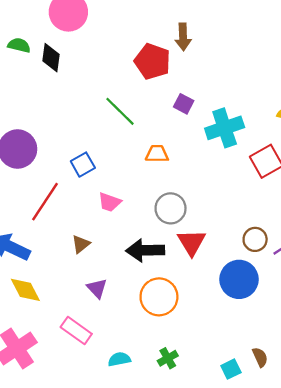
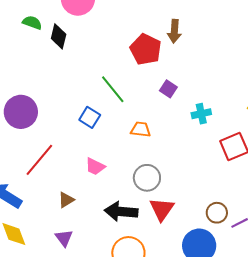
cyan cross: (225, 128) -> (201, 114), size x0.6
blue square: (83, 165) -> (90, 117), moved, turned -35
purple triangle: (97, 288) -> (64, 238), moved

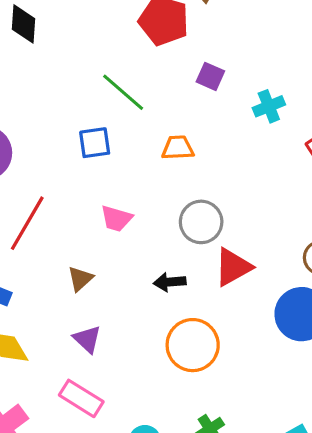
blue square: (90, 117) -> (95, 143), turned -30
red triangle: (162, 209) -> (233, 267), turned 36
black arrow: (121, 212) -> (170, 282), size x0.6

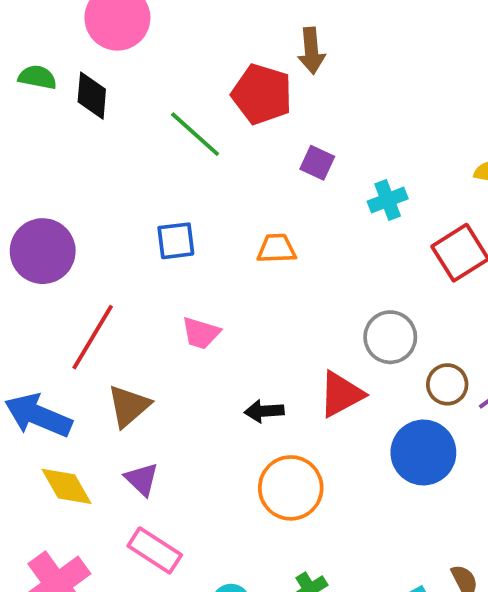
green line: (123, 92) -> (195, 134), moved
gray circle: (201, 222) -> (390, 337), moved
brown triangle: (80, 279) -> (129, 406), moved, size x1.4
purple triangle: (87, 339) -> (142, 479), moved

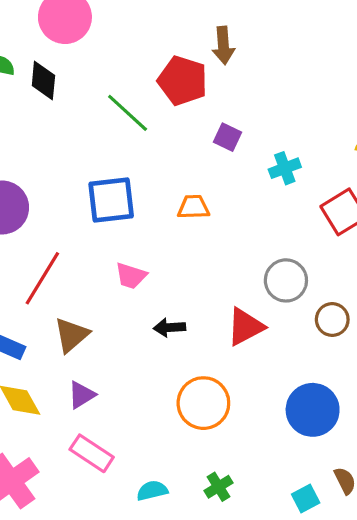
blue square: (176, 241) -> (111, 200), size x1.5
black arrow: (264, 411) -> (169, 328), moved
blue circle: (423, 453) -> (313, 410), moved
purple triangle: (142, 479) -> (82, 395), turned 44

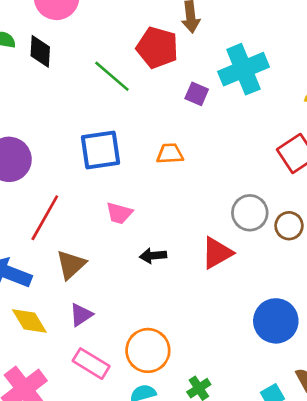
cyan cross: (285, 168) -> (244, 69), moved, size x1.8
brown circle: (332, 320) -> (289, 226), moved
orange circle: (203, 403) -> (148, 350), moved

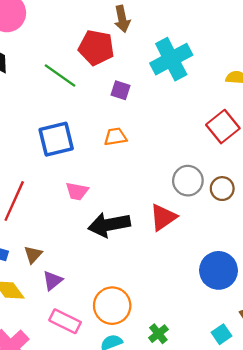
purple square: (197, 94) -> (120, 90), moved
black arrow: (153, 256) -> (109, 225), size x1.8
brown triangle: (71, 265) -> (33, 255), moved, size x0.7

